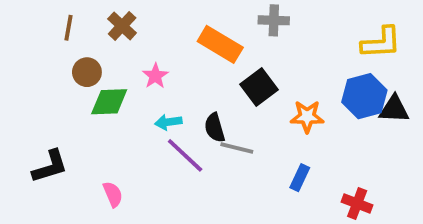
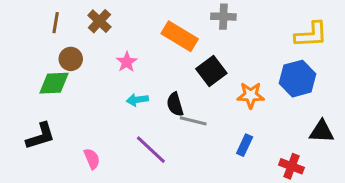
green diamond: (109, 102) -> (54, 83), moved
black triangle: (394, 109) -> (322, 132), moved
purple line: (185, 155) -> (151, 150), moved

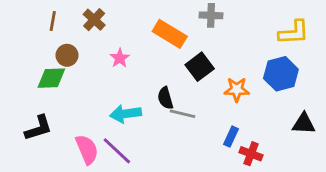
cyan arrow: (137, 100) -> (125, 114), moved, size x1.5
purple line: (151, 150) -> (117, 151), moved
pink semicircle: (92, 159) -> (87, 149), size x1.5
red cross: (291, 166) -> (251, 154), moved

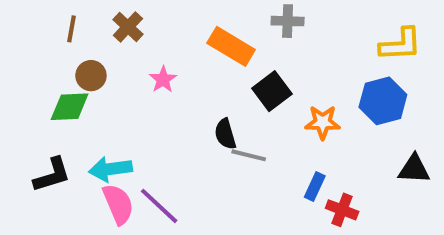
cyan arrow: (125, 114) -> (110, 169), moved

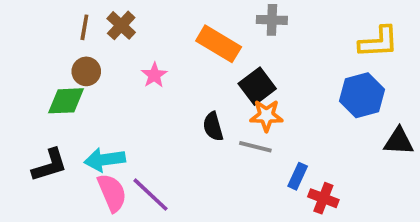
brown line: (72, 29) -> (84, 27), moved
orange star: (323, 122) -> (266, 116), moved
gray line: (249, 155) -> (255, 147), moved
black triangle: (414, 169) -> (399, 141), moved

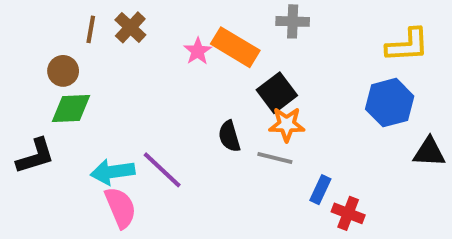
brown circle: (86, 71) -> (63, 71), moved
pink star: (154, 75) -> (198, 51), moved
black L-shape: (50, 165) -> (35, 156), moved
purple line: (151, 195) -> (162, 170), moved

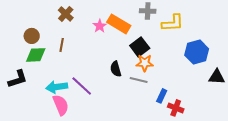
brown line: (91, 29) -> (62, 45), moved
yellow L-shape: (407, 45) -> (173, 23), moved

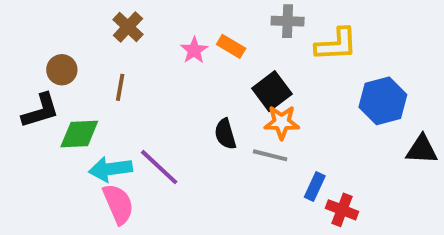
orange rectangle: (119, 24) -> (231, 46), size x0.6
green diamond: (36, 55) -> (79, 134), moved
black L-shape: (18, 79) -> (40, 111), moved

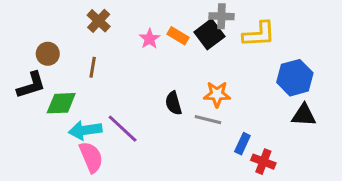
black square: (272, 91) -> (209, 34), moved
black triangle: (422, 150) -> (304, 115), moved

